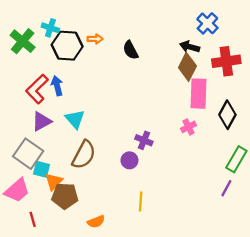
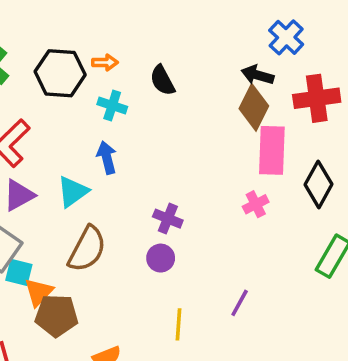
cyan cross: (50, 28) -> (112, 106), moved
blue arrow: (57, 86) -> (107, 158), moved
cyan triangle: (75, 119) -> (73, 192), turned 35
purple cross: (144, 140) -> (168, 219), moved
purple line: (226, 188) -> (240, 303), moved

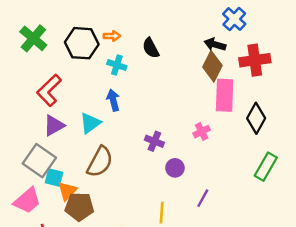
pink cross: (256, 204) -> (202, 132), moved
purple circle: (161, 258) -> (175, 168), moved

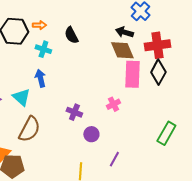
brown diamond: (212, 66) -> (122, 50), turned -50
black diamond: (256, 118) -> (158, 72), moved
cyan triangle: (90, 123) -> (21, 97), turned -42

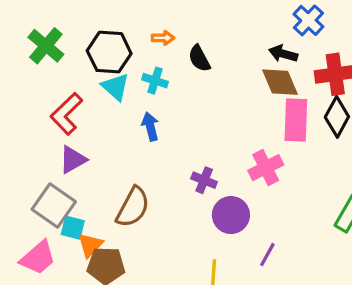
orange arrow: (39, 25) -> (163, 38), moved
cyan triangle: (21, 97) -> (115, 87), moved
pink cross: (113, 104) -> (266, 168), size x1.5
purple circle: (91, 134) -> (231, 215), size x1.5

